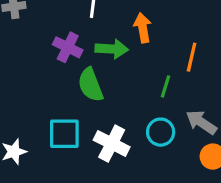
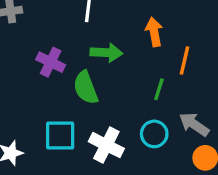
orange arrow: (143, 28) -> (154, 32), moved
purple cross: (68, 47) -> (51, 62), moved

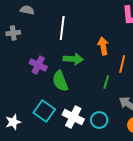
cyan circle: (154, 134) -> (99, 120), moved
cyan square: (60, 136) -> (44, 111), turned 35

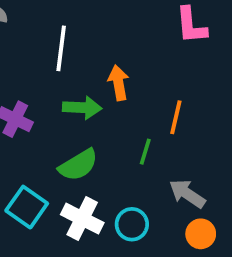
orange arrow: (103, 46) -> (118, 83), moved
green semicircle: (60, 81) -> (78, 165), moved, turned -100

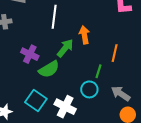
green arrow: (82, 108) -> (65, 48), turned -54
green semicircle: (78, 165) -> (49, 69), moved
cyan circle: (132, 224) -> (89, 89), moved

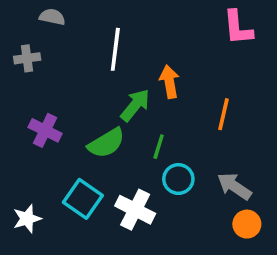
purple cross: (30, 54) -> (45, 130), moved
green line: (98, 71) -> (159, 147), moved

